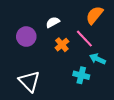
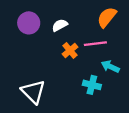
purple circle: (26, 37) -> (29, 23), moved
pink line: (84, 39) -> (95, 44), turned -54

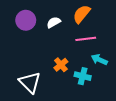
orange semicircle: (107, 17) -> (82, 14), moved
orange cross: (70, 50) -> (61, 65), moved

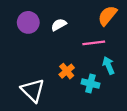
orange semicircle: (82, 14) -> (107, 16), moved
cyan arrow: (99, 60) -> (109, 65), turned 42

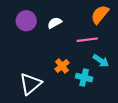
cyan arrow: (109, 65) -> (101, 61), turned 147
white triangle: (33, 90) -> (30, 84), turned 35

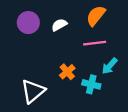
orange semicircle: (100, 14) -> (96, 16), moved
cyan arrow: (101, 61) -> (110, 66), turned 98

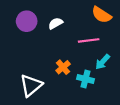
orange semicircle: (96, 16) -> (102, 15), moved, turned -96

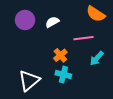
orange cross: (63, 67) -> (60, 55), moved
cyan cross: (85, 79) -> (63, 75), moved

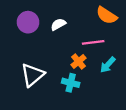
orange cross: (60, 55) -> (79, 61), moved
white triangle: (29, 81) -> (32, 75), moved

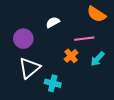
purple circle: (28, 22) -> (23, 39), moved
cyan cross: (71, 83) -> (53, 83), moved

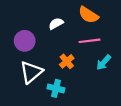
orange semicircle: (96, 14) -> (88, 15), moved
orange cross: (71, 56) -> (67, 61), moved

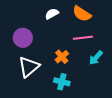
white semicircle: (56, 24) -> (52, 14), moved
cyan cross: (56, 88) -> (62, 82), moved

